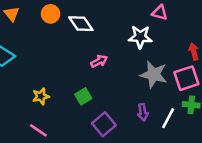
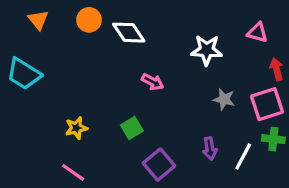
pink triangle: (160, 13) -> (257, 33), moved
pink arrow: (99, 61) -> (153, 82), turned 56
gray star: (154, 75) -> (224, 99), size x0.6

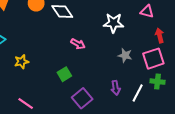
yellow star: (76, 128) -> (21, 62), moved

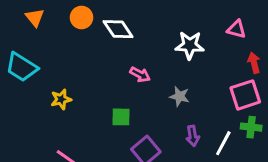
gray star: (125, 55) -> (179, 96), moved
green square: (64, 74) -> (121, 117), turned 32

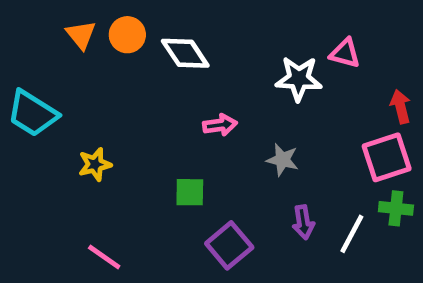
orange triangle: (35, 17) -> (81, 35), moved
pink triangle: (236, 29) -> (345, 53), moved
pink arrow: (140, 74) -> (220, 125), turned -36

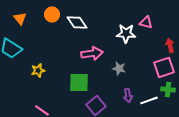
orange triangle: (81, 35) -> (20, 18), moved
pink arrow: (220, 125) -> (92, 53), size x1.5
green square: (190, 192) -> (79, 82), size x1.5
white line: (352, 234) -> (149, 100), turned 42

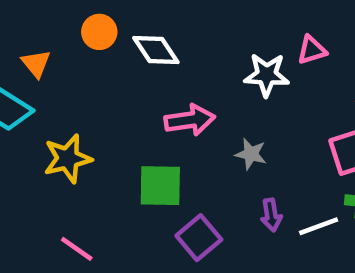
orange triangle: (20, 18) -> (36, 64), moved
pink triangle: (146, 22) -> (312, 50), turned -32
yellow star: (38, 70) -> (68, 158), size x1.5

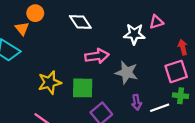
orange circle: (99, 32) -> (35, 13), moved
gray star: (251, 154) -> (127, 73), size x1.5
yellow star: (68, 158) -> (50, 82), moved

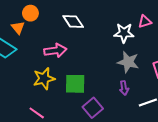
pink arrow: (97, 56) -> (55, 51), moved
gray star: (127, 73) -> (128, 62), moved
purple arrow: (137, 102) -> (124, 88), moved

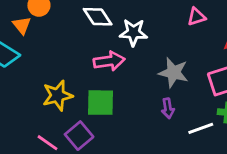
white star: (124, 33) -> (133, 32), moved
pink arrow: (55, 51) -> (109, 61), moved
purple square: (93, 108) -> (79, 136), moved

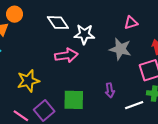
gray star: (174, 73) -> (120, 49), moved
green square: (101, 103) -> (74, 100), moved

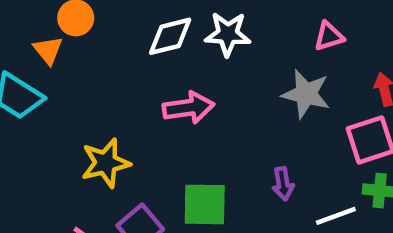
white diamond: (58, 23) -> (170, 36), turned -70
white star: (84, 34) -> (228, 34), moved

